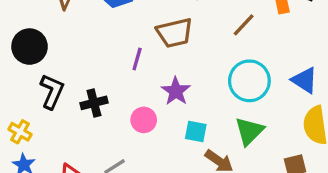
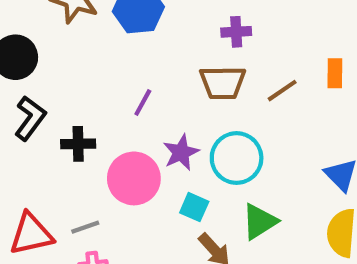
brown trapezoid: (175, 33) -> (223, 83), moved
cyan circle: (249, 81) -> (237, 158), moved
pink circle: (144, 120) -> (134, 178), size x1.6

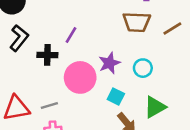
purple line: (143, 102) -> (71, 35), moved
cyan circle: (237, 158) -> (143, 68), size x0.6

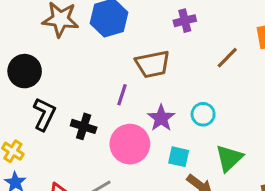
brown trapezoid: (137, 22) -> (153, 64), moved
purple line: (71, 35) -> (122, 95), moved
black cross: (47, 55) -> (84, 126), turned 30

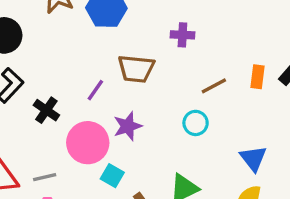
cyan circle: (203, 114) -> (196, 123), moved
cyan square: (179, 157) -> (112, 176), moved

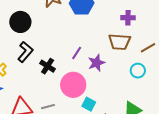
brown trapezoid: (136, 69) -> (120, 42), moved
purple star: (128, 126) -> (96, 63), moved

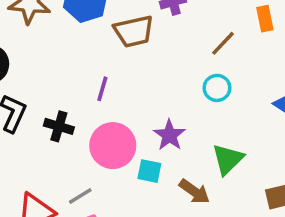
brown trapezoid: (120, 42) -> (134, 31), moved
purple star: (96, 63) -> (169, 135), moved

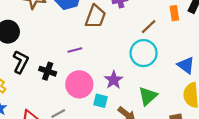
brown trapezoid: (134, 31) -> (95, 17), turned -60
cyan circle: (217, 88) -> (144, 53), size x1.6
purple line: (102, 89) -> (75, 50), turned 56

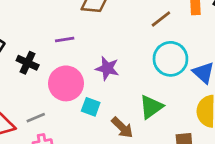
cyan circle: (144, 53) -> (170, 59), moved
purple star: (114, 80) -> (107, 68), moved, turned -30

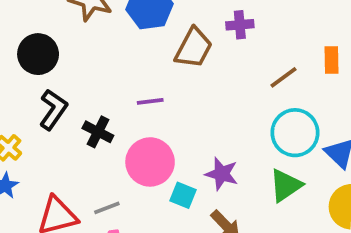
purple star: (107, 68) -> (222, 174), moved
green triangle: (151, 107) -> (286, 185), moved

